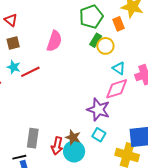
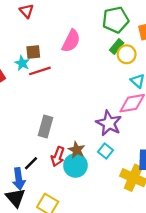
brown square: (13, 43) -> (33, 52), moved
gray rectangle: (33, 138) -> (45, 127), moved
black line: (19, 157) -> (31, 163), moved, turned -40

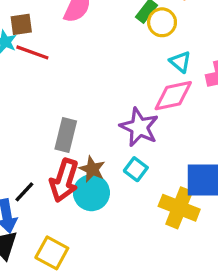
red line: (40, 71) -> (32, 52), turned 40
gray rectangle: (45, 127) -> (66, 135), moved
red arrow: (58, 157) -> (64, 180), size x1.4

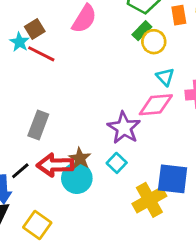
brown square: (21, 24) -> (35, 29), turned -30
gray rectangle: (66, 135) -> (38, 125), moved
red arrow: (64, 180) -> (55, 165), turned 64
yellow cross: (179, 208) -> (149, 200), turned 32

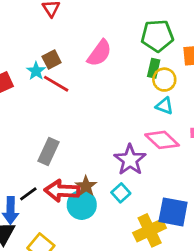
green rectangle: (142, 31) -> (154, 68), turned -36
cyan triangle: (165, 77) -> (164, 106), moved, turned -30
pink diamond: (156, 105) -> (162, 140), turned 44

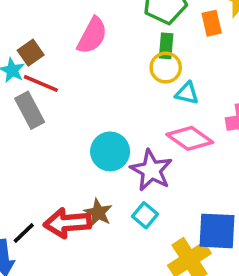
yellow circle: (164, 80) -> (166, 68), moved
gray rectangle: (49, 151) -> (30, 110), moved, turned -45
cyan circle: (82, 205) -> (110, 151), moved

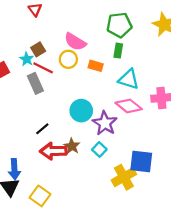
orange rectangle: (212, 23) -> (96, 66), moved, turned -64
pink semicircle: (92, 36) -> (75, 42), turned 90
yellow circle: (166, 68) -> (68, 59), moved
cyan triangle: (187, 93) -> (129, 79), size x1.5
black line: (24, 233) -> (42, 129), moved

